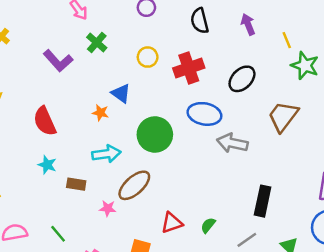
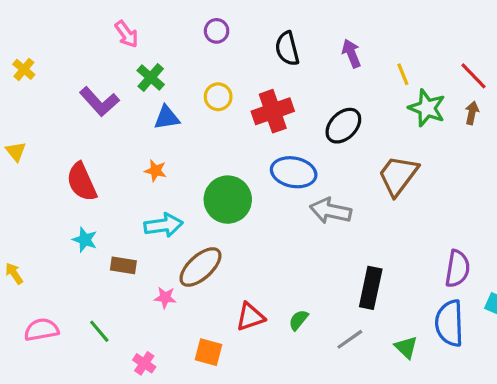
blue triangle: (121, 93) -> (167, 118), moved, turned -45

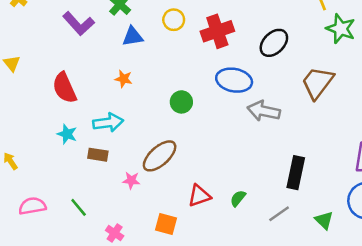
green circle: (228, 200) -> (181, 102), size x0.6
cyan arrow: (164, 225) -> (108, 123), moved

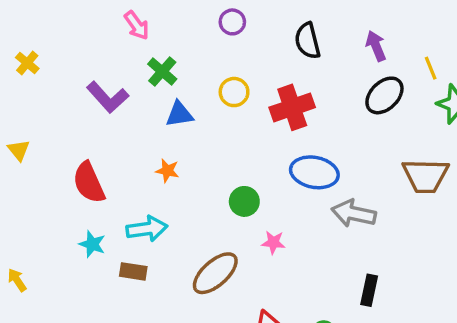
black ellipse: (274, 43) -> (384, 95), moved
brown trapezoid: (318, 83) -> (425, 176), turned -126
black rectangle: (296, 173) -> (369, 290), moved, size x0.7
pink star: (131, 180) -> (273, 242), moved

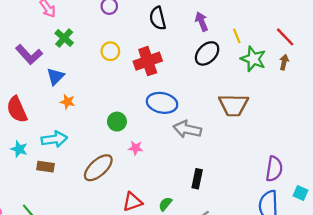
blue triangle: (179, 114) -> (55, 76), moved, turned -36

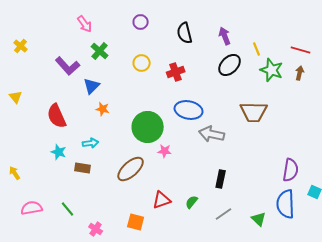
red line: (285, 37) -> (301, 50), turned -30
red cross: (148, 61) -> (176, 72), size x0.7
green circle: (117, 122) -> (148, 127), size x1.8
cyan arrow: (54, 139) -> (91, 143), size x0.7

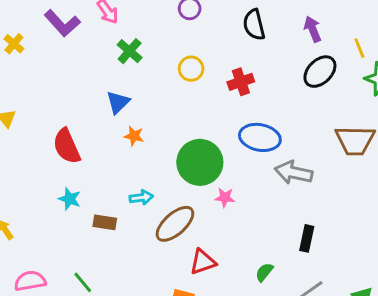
purple L-shape: (68, 66) -> (62, 23), moved
cyan arrow: (91, 143) -> (141, 197), moved
red triangle: (162, 200) -> (203, 262), moved

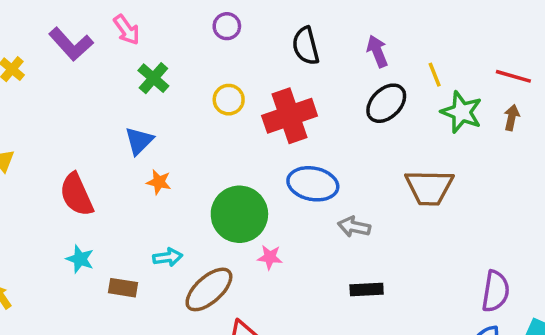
red cross: (241, 82) -> (290, 116), size x1.6
gray arrow: (294, 173) -> (354, 227), size x0.7
black rectangle: (307, 238) -> (367, 289), moved, turned 75

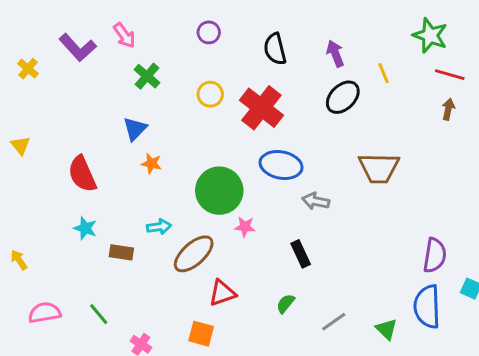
green star: (461, 112) -> (430, 35), moved
red cross: (290, 116) -> (261, 108), turned -33
black rectangle: (367, 289) -> (301, 254), moved, turned 68

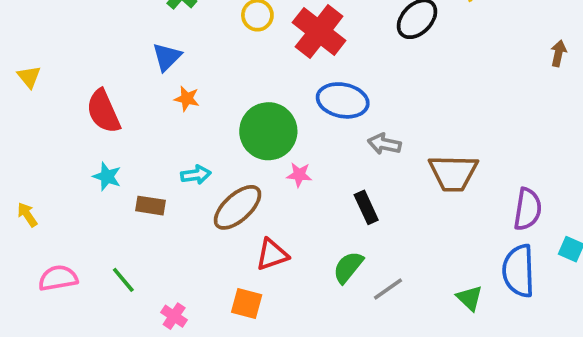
brown arrow: (448, 109) -> (558, 53), moved
brown trapezoid: (379, 168) -> (453, 173), moved
green semicircle: (286, 304) -> (348, 267), size x1.4
gray line: (334, 322) -> (388, 289), moved

